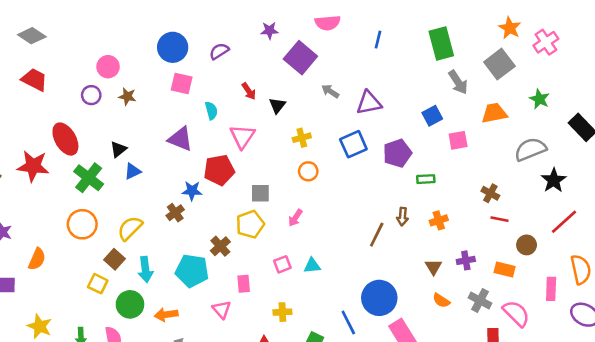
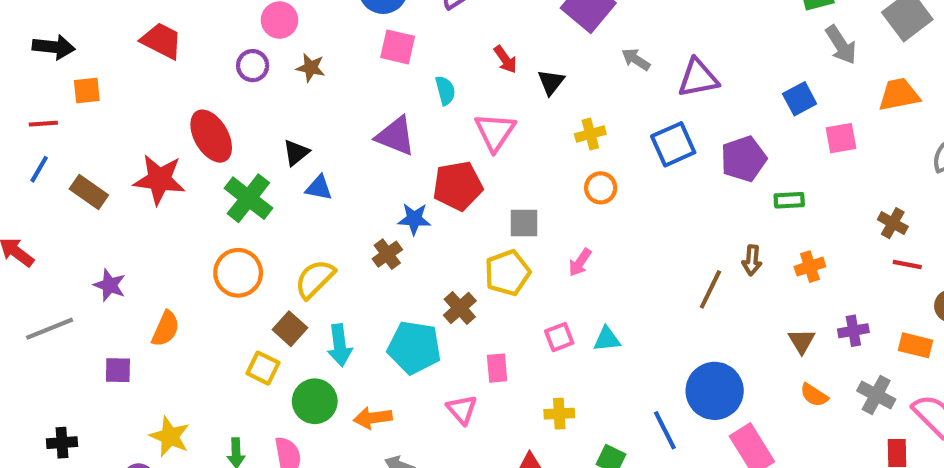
blue triangle: (133, 171) -> (319, 188), turned 36

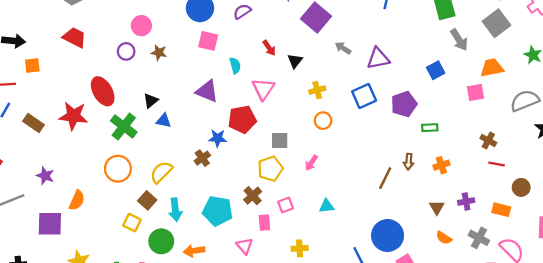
pink square: (841, 138) -> (475, 92), moved
brown cross: (460, 308) -> (253, 196), moved
pink square: (559, 337) -> (286, 205), moved
purple square: (118, 370) -> (50, 224), size x1.6

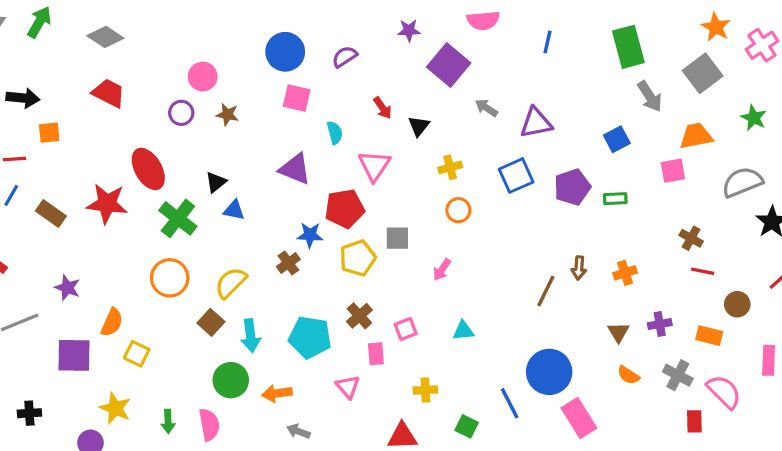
green rectangle: (430, 128) -> (615, 199), moved
yellow pentagon: (270, 169) -> (358, 258), moved
yellow square: (132, 223) -> (137, 354), moved

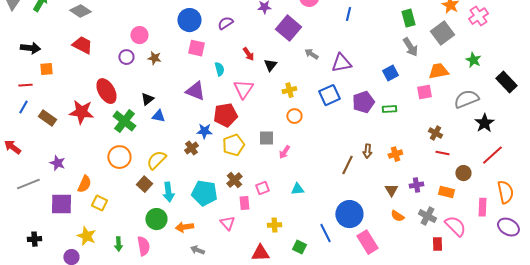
green rectangle: (628, 47) -> (408, 18), moved, size x0.7
gray square: (397, 238) -> (266, 138), moved

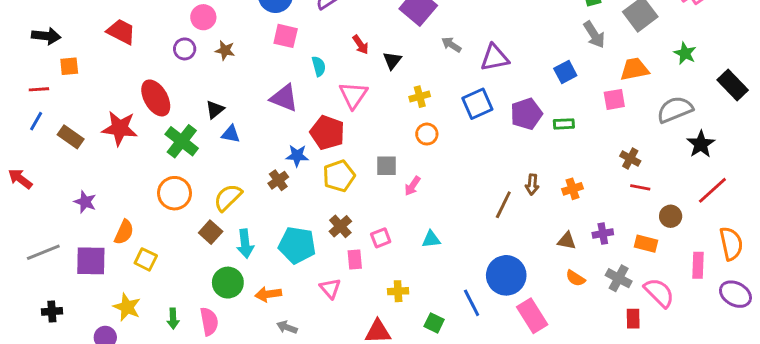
red pentagon: (225, 115) -> (327, 133), turned 30
gray line: (28, 184) -> (43, 252), moved
brown triangle: (391, 190) -> (567, 241), turned -48

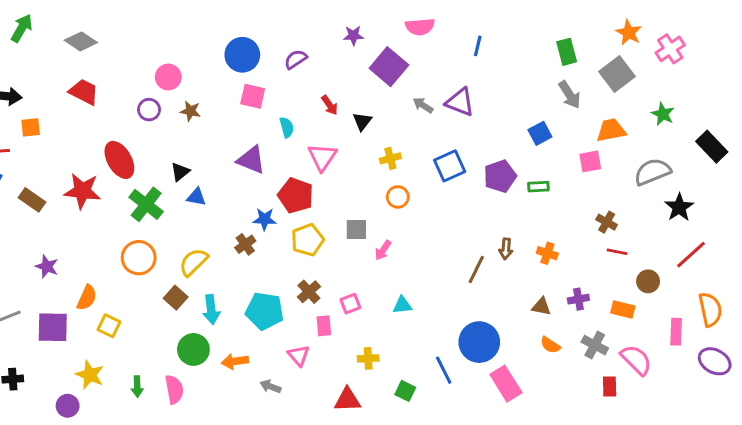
purple triangle: (495, 58) -> (460, 102), moved, turned 32
orange cross: (573, 189) -> (547, 253), turned 36
gray arrow: (287, 327) -> (270, 386), moved

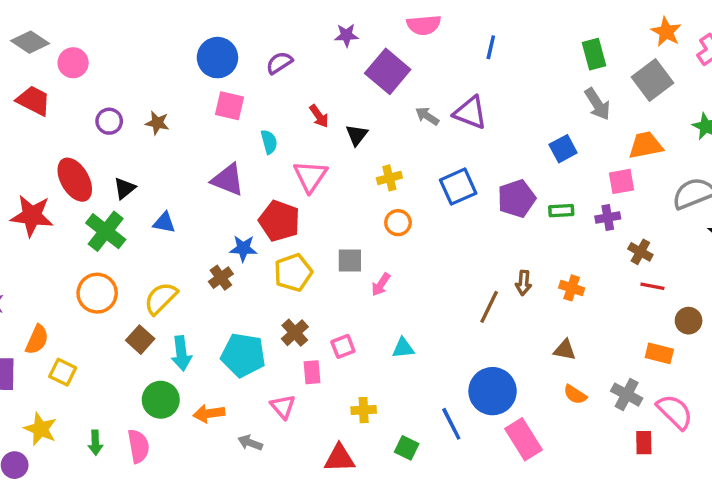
pink circle: (168, 77) -> (73, 63), moved
black triangle: (180, 172) -> (125, 188), moved
purple cross: (578, 299) -> (608, 217), moved

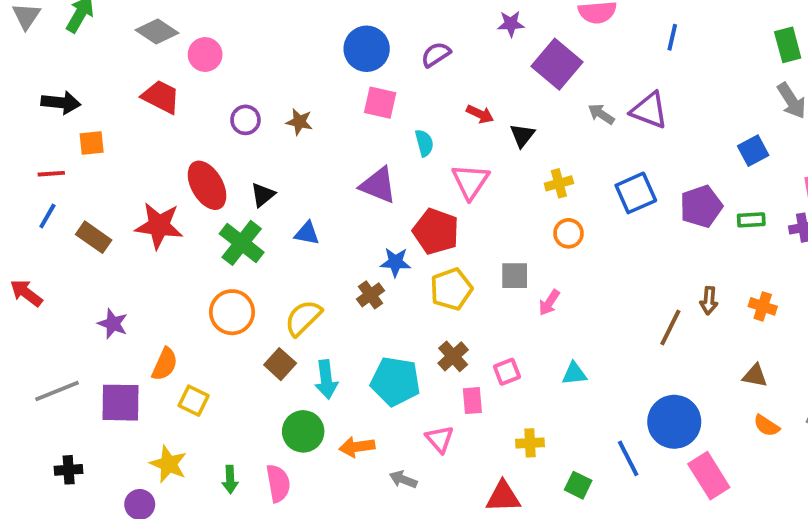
red arrow: (319, 116) -> (480, 114), turned -30

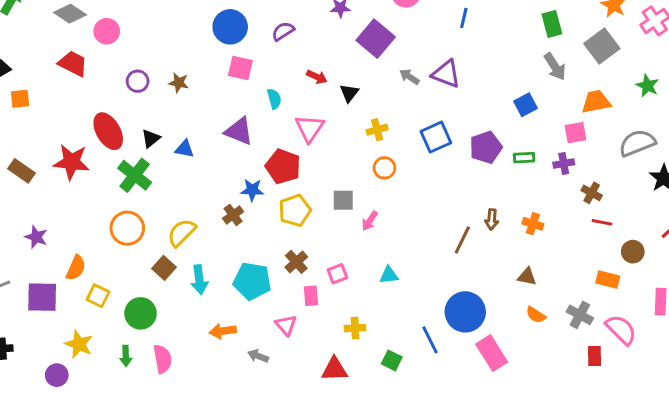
blue triangle: (307, 233) -> (185, 149), moved
green circle: (303, 431) -> (141, 313), moved

